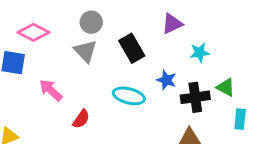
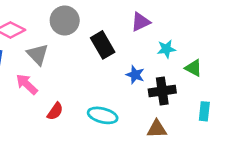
gray circle: (91, 22) -> (65, 21), size x1.4
gray triangle: (85, 51) -> (38, 54), moved
green triangle: (226, 87) -> (193, 68), moved
cyan ellipse: (129, 96) -> (103, 115), moved

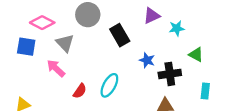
cyan star: (166, 49) -> (177, 28), moved
cyan ellipse: (103, 115) -> (109, 85), moved, turned -75

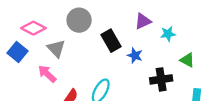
blue square: (26, 47) -> (17, 52), turned 30
blue star: (147, 60) -> (135, 55), moved

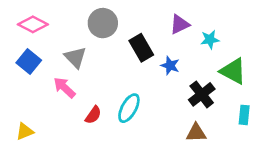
pink diamond: (33, 28) -> (33, 24), moved
green triangle: (187, 60) -> (233, 71), size x1.5
black cross: (161, 79) -> (202, 94), turned -30

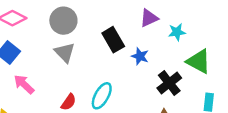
gray circle: (103, 23) -> (63, 21), moved
gray triangle: (75, 57) -> (65, 52), moved
pink arrow: (64, 88) -> (24, 84), moved

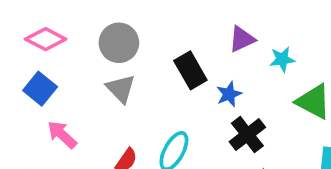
blue star: (140, 56) -> (229, 94), turned 30
black cross: (169, 83) -> (247, 135), moved

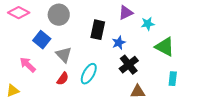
black rectangle: (190, 70) -> (98, 30), turned 42
blue square: (40, 89) -> (42, 40), moved
gray triangle: (121, 89) -> (64, 55), moved

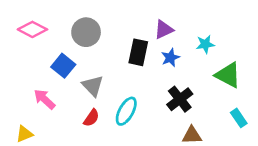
purple triangle: (126, 13) -> (164, 29), moved
blue star: (119, 43) -> (170, 58), moved
cyan rectangle: (173, 79) -> (239, 118), turned -40

